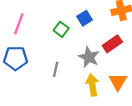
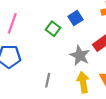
gray line: (56, 69) -> (48, 80), moved

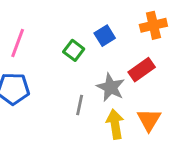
gray line: (48, 80) -> (80, 105), moved

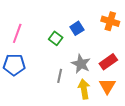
orange cross: (153, 25) -> (110, 21), turned 30
red rectangle: (142, 70) -> (108, 62), moved

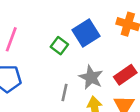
blue square: (77, 28) -> (86, 33), size x1.5

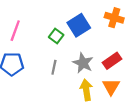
gray line: (64, 93) -> (54, 67), moved

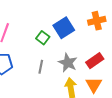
orange cross: (114, 18) -> (97, 21), turned -30

